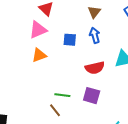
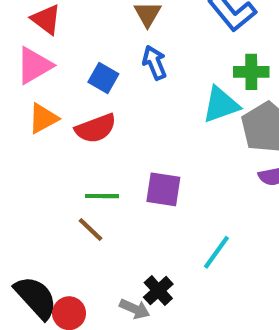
blue square: (70, 40) -> (103, 78), turned 32
red semicircle: (95, 68) -> (96, 128), moved

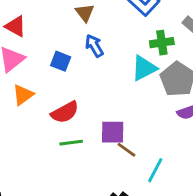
red semicircle: (96, 128) -> (65, 112), moved
brown line: (91, 229) -> (126, 150), moved

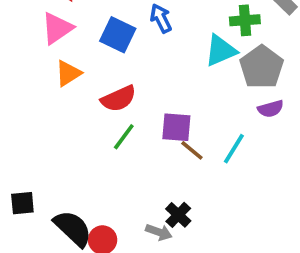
blue square: (61, 61) -> (118, 35), size x1.4
green line: (71, 143) -> (124, 137), turned -50
cyan line: (155, 170) -> (234, 149), moved

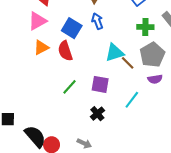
cyan triangle: (221, 51) -> (115, 53), moved
red semicircle: (119, 99) -> (65, 51), moved, turned 90
brown line: (192, 150) -> (128, 63), moved
black cross: (178, 215) -> (97, 114), moved

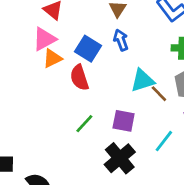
orange triangle: (41, 47) -> (52, 58), moved
black cross: (97, 114) -> (120, 158), size x1.6

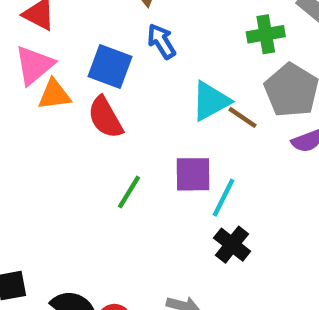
orange triangle: (52, 58) -> (54, 95), turned 30
cyan line: (164, 141) -> (224, 198), moved
black cross: (120, 158) -> (232, 245), moved, size x0.7

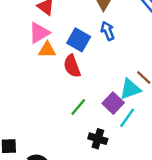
cyan triangle: (211, 101) -> (130, 89), moved
purple square: (193, 174) -> (113, 103), turned 35
black cross: (232, 245) -> (98, 139), moved, turned -30

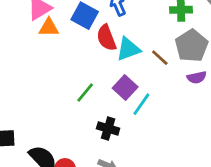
red semicircle: (72, 66) -> (106, 38), moved
cyan triangle: (130, 89) -> (128, 49), moved

